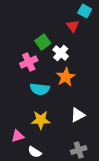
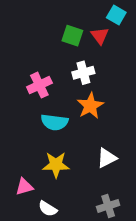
green square: (43, 42) -> (72, 36), moved, turned -35
white cross: (61, 53) -> (83, 73), turned 35

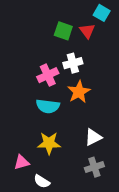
pink cross: (39, 85) -> (48, 75), moved
gray cross: (108, 206) -> (94, 167), moved

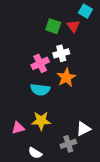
white triangle: (93, 137) -> (83, 129), moved
pink triangle: (21, 162) -> (18, 128), moved
gray cross: (94, 167) -> (68, 144), moved

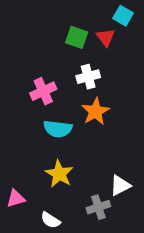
pink cross: (40, 63) -> (43, 91), moved
yellow star: (41, 121) -> (59, 174), turned 30
pink triangle: (18, 128) -> (16, 198), moved

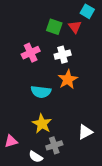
pink cross: (43, 91) -> (31, 53), moved
gray cross: (98, 207) -> (54, 145), moved

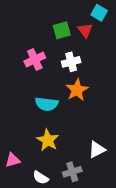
green square: (54, 27) -> (62, 30), turned -35
gray cross: (54, 145) -> (72, 172), moved

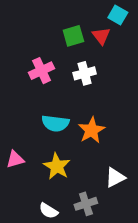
orange star: (77, 90) -> (91, 130), moved
pink triangle: (13, 160) -> (15, 159), moved

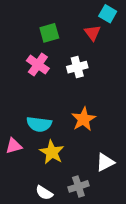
green square: (73, 36) -> (49, 33), moved
pink cross: (41, 71) -> (38, 65), turned -30
cyan semicircle: (55, 123) -> (39, 124), moved

